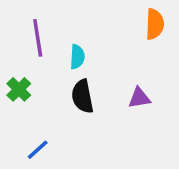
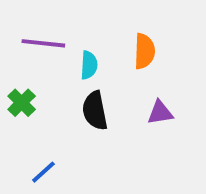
orange semicircle: (155, 24) -> (144, 51), moved
purple line: (38, 38) -> (43, 43), turned -75

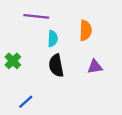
purple line: (43, 43) -> (36, 16), moved

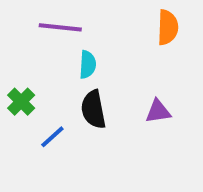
orange semicircle: (85, 30) -> (168, 27), moved
blue line: (26, 102) -> (52, 137), moved

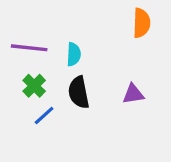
purple line: (60, 27) -> (29, 48), moved
green cross: (21, 102) -> (34, 86), moved

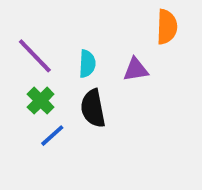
purple line: (29, 48) -> (35, 56), turned 40
purple triangle: (133, 94) -> (136, 70), moved

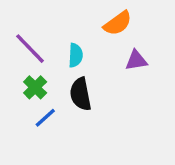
orange semicircle: (167, 27) -> (118, 23), moved, turned 52
purple triangle: (136, 70) -> (136, 60), moved

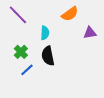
purple line: (30, 49) -> (18, 15), moved
purple triangle: (136, 60) -> (90, 33), moved

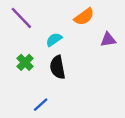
cyan semicircle: (45, 33) -> (54, 40), turned -128
blue line: (27, 70) -> (41, 105), moved

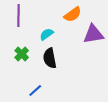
purple line: (21, 18) -> (19, 15), turned 45
purple triangle: (108, 40) -> (93, 34), size x1.5

